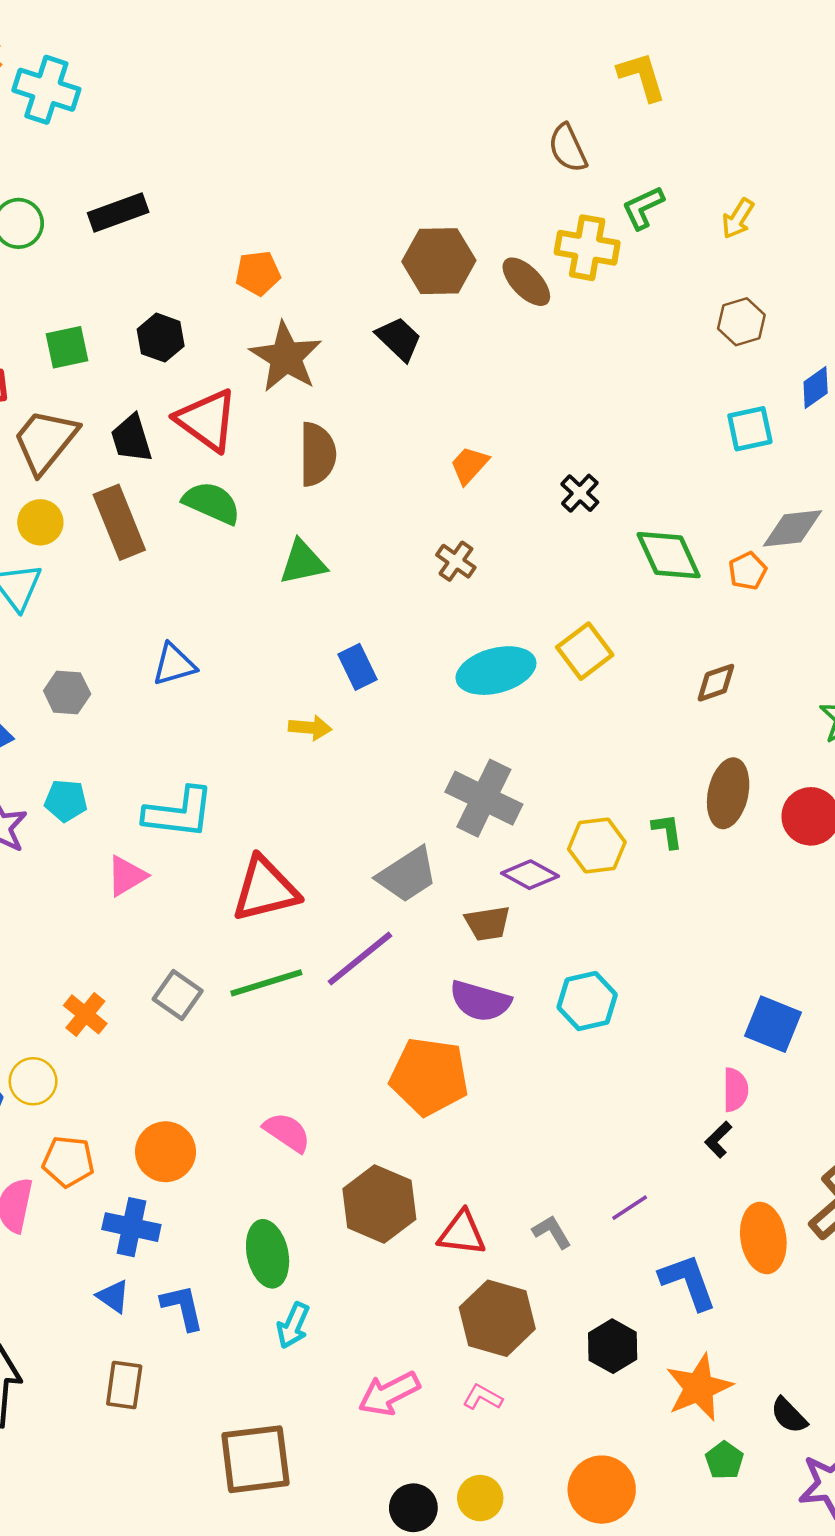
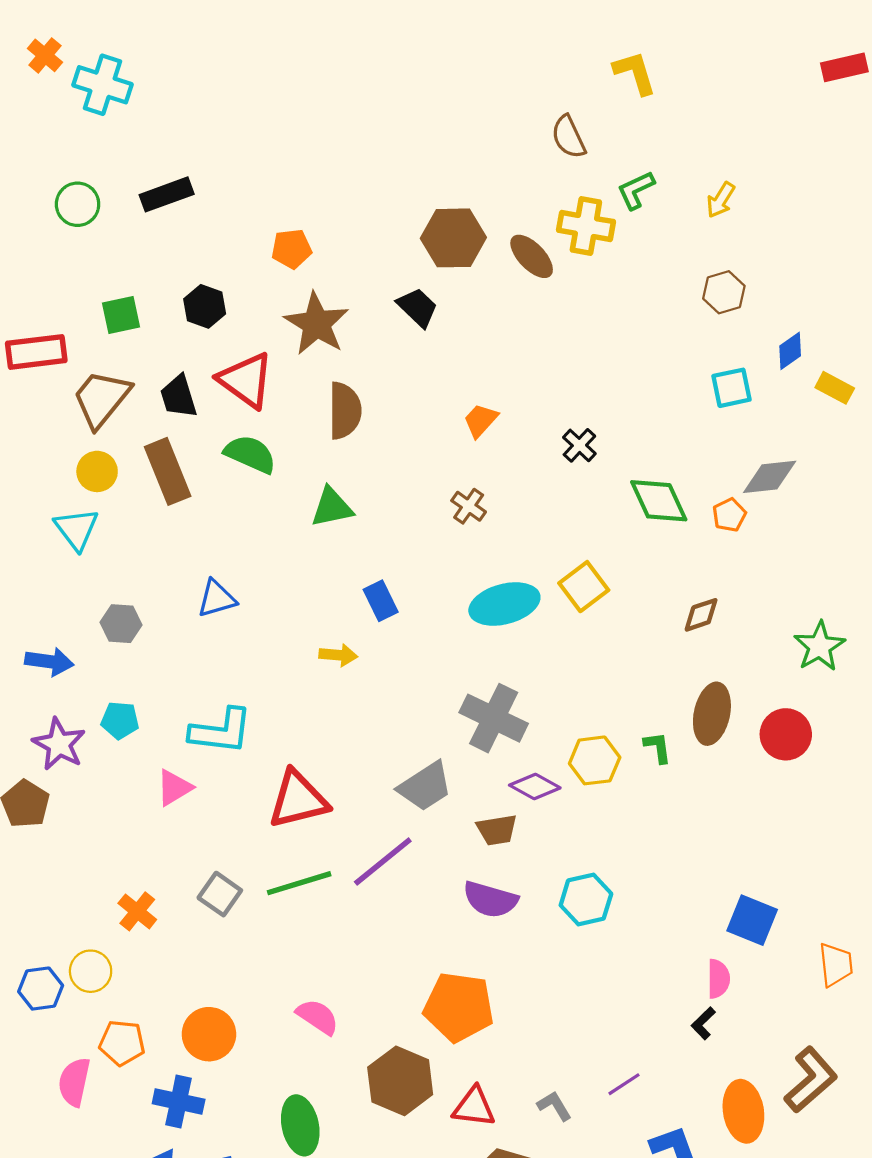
orange pentagon: (429, 1076) -> (459, 1007), moved

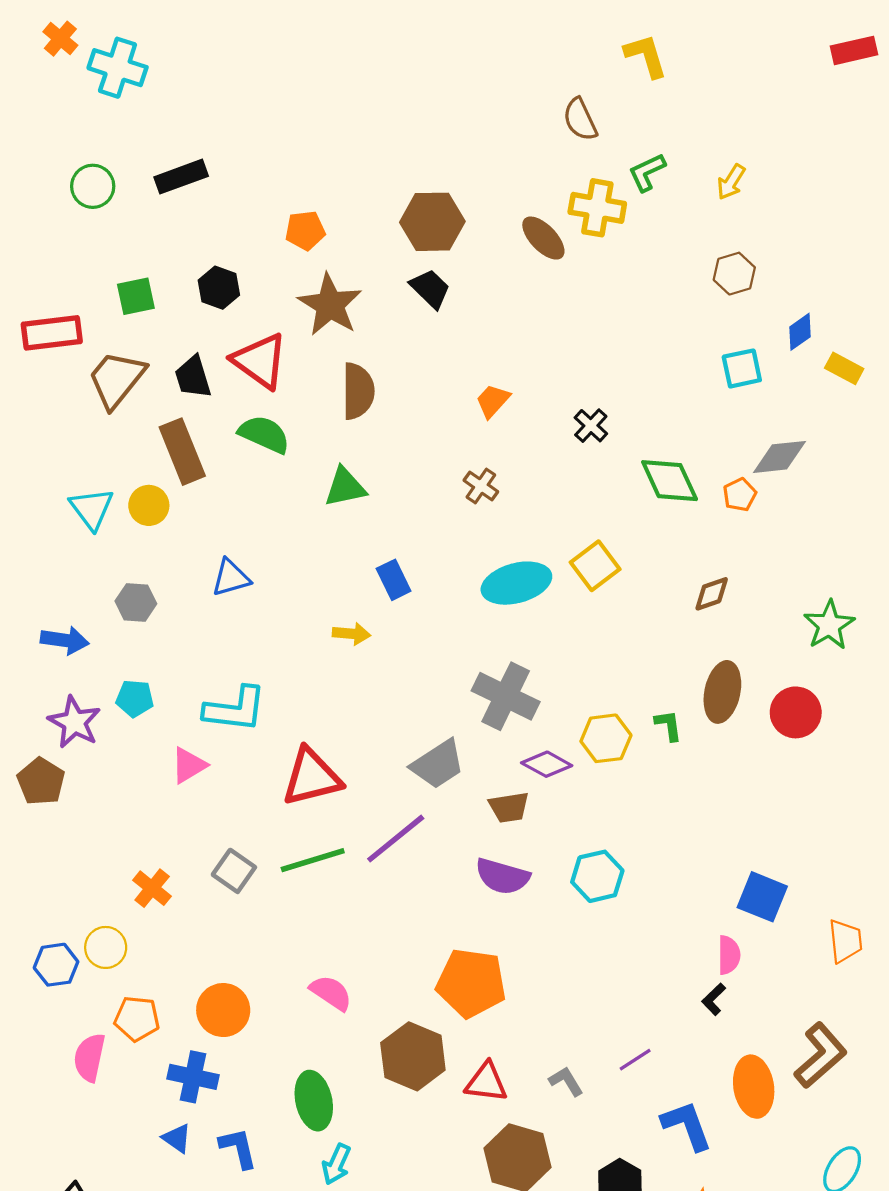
brown hexagon: (453, 238) -> (432, 222), moved
yellow circle: (97, 471) -> (149, 505), moved

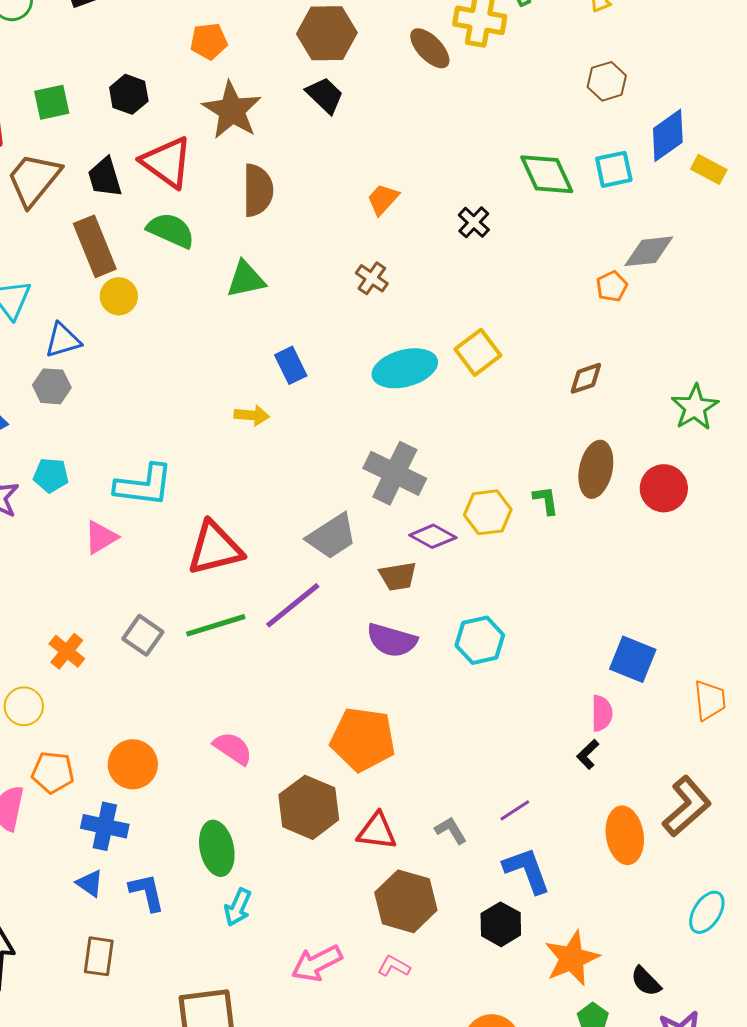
blue diamond: (800, 332) -> (668, 135), size x1.5
green diamond: (670, 481) -> (547, 174), moved
yellow circle: (149, 505) -> (119, 296), moved
blue triangle: (231, 578) -> (63, 340), moved
blue L-shape: (687, 1125) -> (527, 870), moved

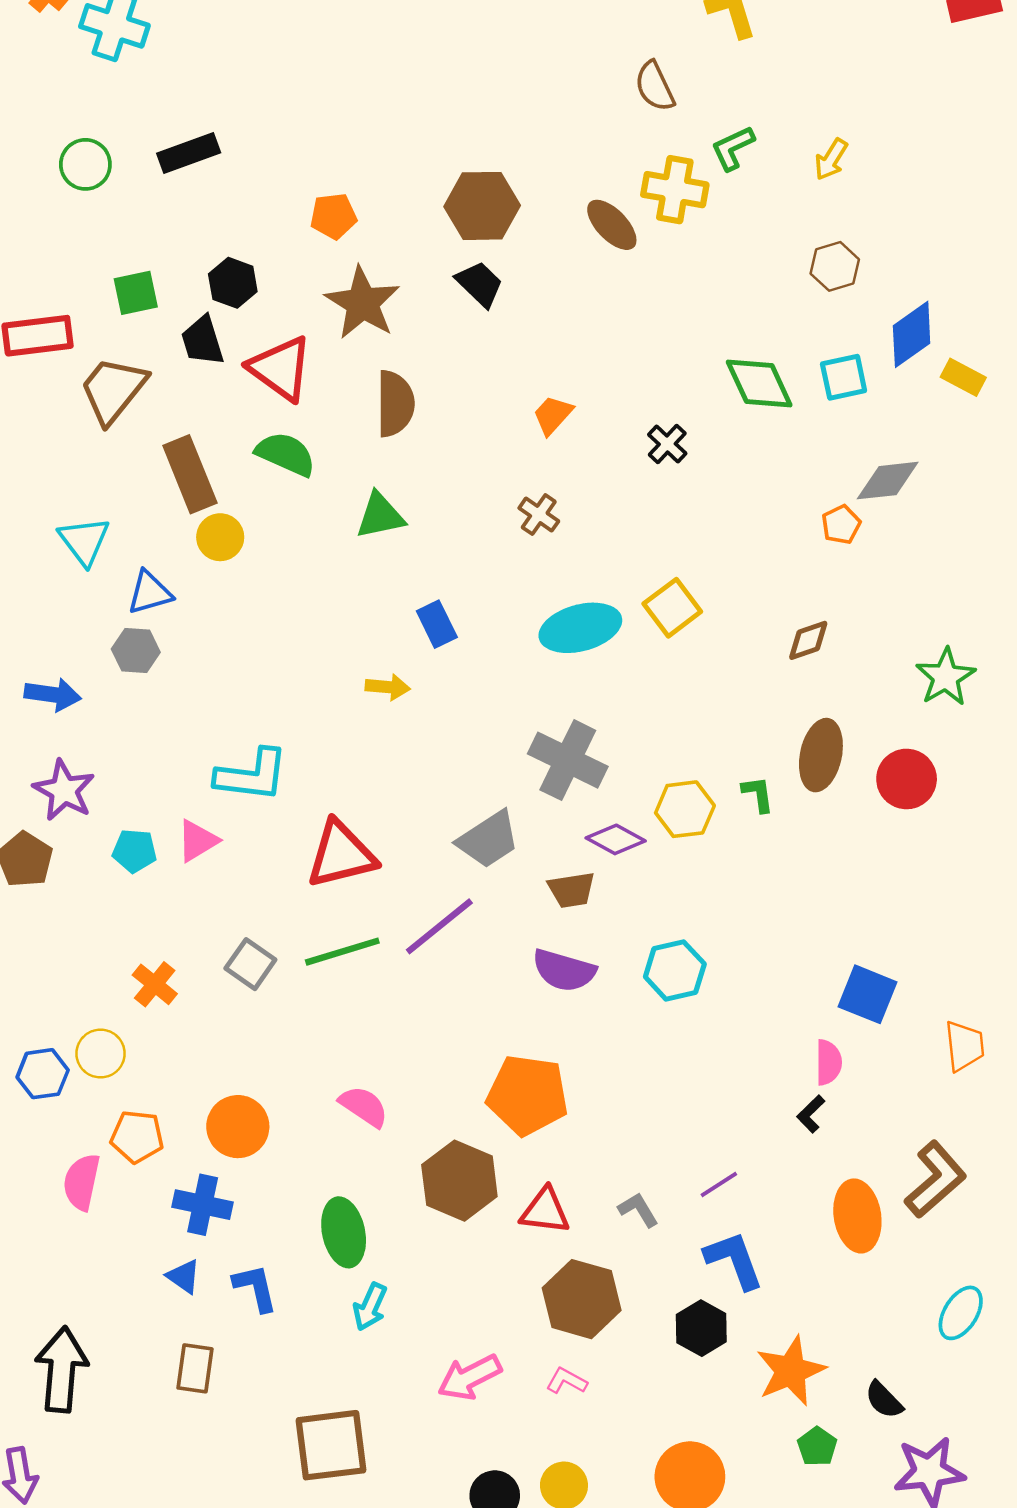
black trapezoid: (105, 177) -> (203, 341), moved
cyan pentagon: (51, 475) -> (135, 851), moved

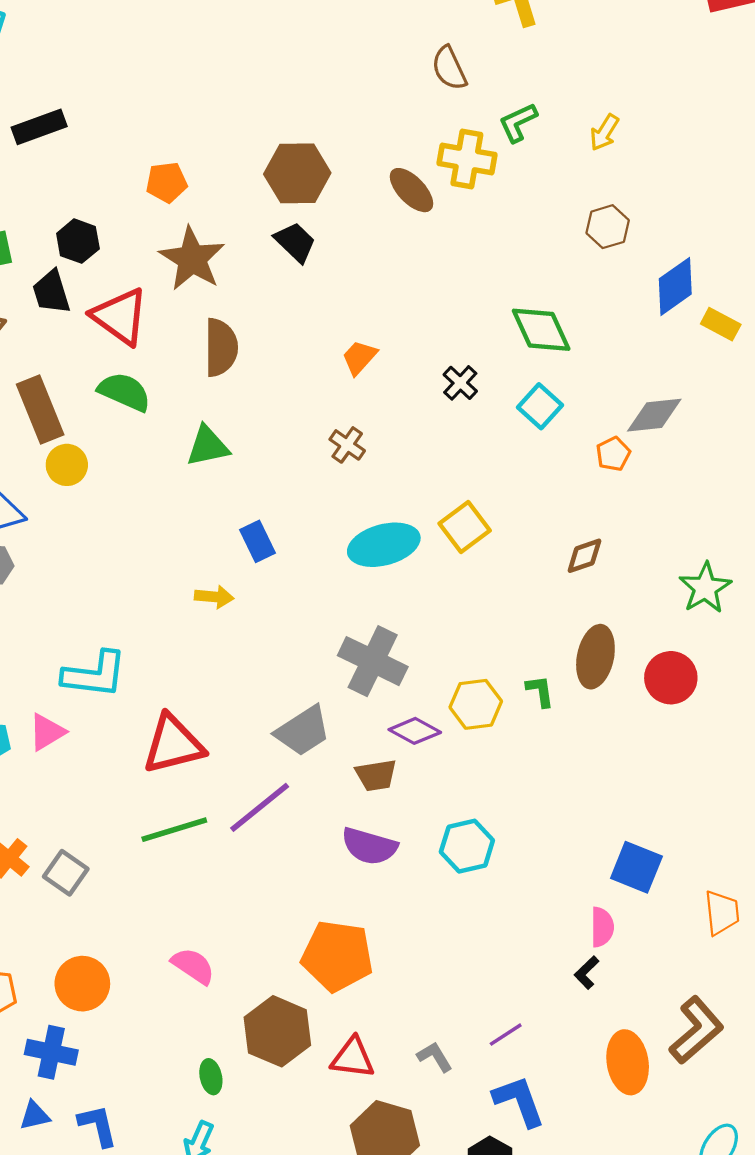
cyan square: (844, 377) -> (540, 406), moved, turned -36
gray square: (250, 964) -> (66, 873), moved
green ellipse: (344, 1232) -> (211, 1077), moved, size x0.6
blue triangle: (184, 1276) -> (35, 1116), turned -48

